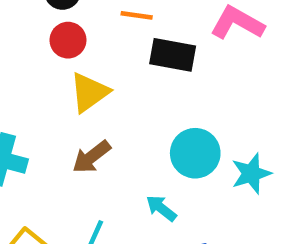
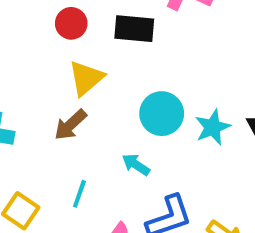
red circle: (68, 40) -> (71, 23), moved
yellow triangle: (89, 92) -> (86, 78), moved

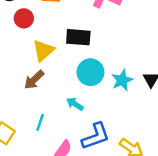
red circle: (71, 23) -> (24, 18), moved
black rectangle: (134, 29) -> (78, 37), moved

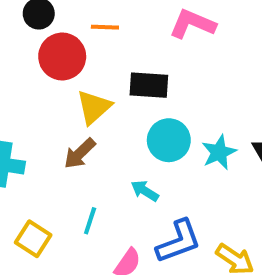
red circle: (24, 18) -> (62, 57), size x1.5

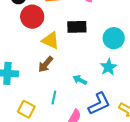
yellow triangle: (94, 107) -> (50, 40), turned -48
cyan circle: (169, 140) -> (114, 38), moved
cyan star: (219, 152) -> (108, 67), moved

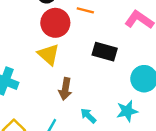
yellow triangle: (50, 40) -> (49, 54), moved
brown arrow: (46, 64) -> (65, 89), moved, turned -48

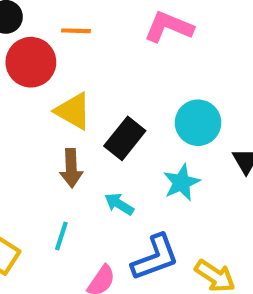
black rectangle: (105, 52) -> (125, 138), moved, turned -55
yellow triangle: (49, 54) -> (73, 111), moved

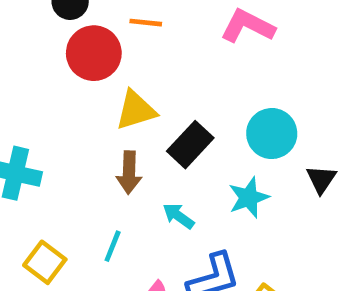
yellow triangle: (73, 111) -> (136, 110), turned -51

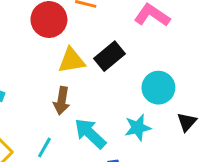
black rectangle: (190, 145) -> (109, 56), moved
cyan arrow: (178, 216) -> (90, 133), size x1.6

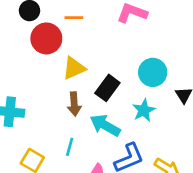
black rectangle: (109, 56) -> (107, 88), moved

